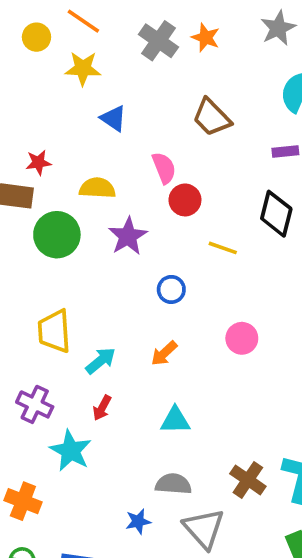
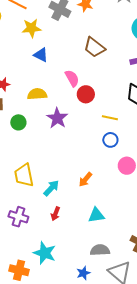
yellow star: (83, 68) -> (32, 28), moved
green circle: (57, 235) -> (18, 122), size x0.6
blue circle: (171, 289) -> (110, 140), moved
cyan star: (71, 451) -> (45, 253), moved

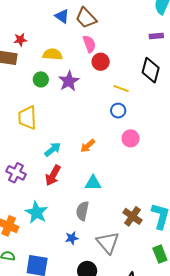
brown trapezoid: (94, 47) -> (86, 18), moved
green circle: (18, 122) -> (41, 79), moved
yellow trapezoid: (24, 175) -> (27, 118), moved
red arrow: (55, 214) -> (53, 175), size x1.5
gray semicircle: (100, 250) -> (82, 211), moved, turned -84

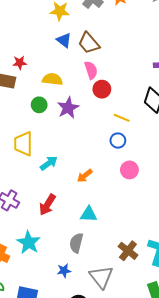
cyan arrow: (53, 149) -> (49, 163), moved

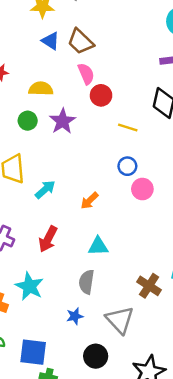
blue circle: (118, 141) -> (127, 166), moved

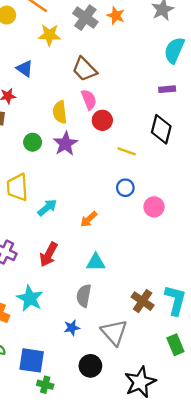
blue triangle: (51, 41) -> (25, 69), moved
yellow semicircle: (41, 89) -> (60, 112), moved, turned -100
pink circle: (142, 189) -> (154, 207), moved

